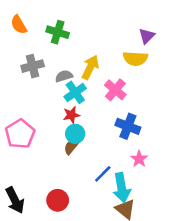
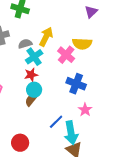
yellow semicircle: (135, 59) -> (82, 44), moved

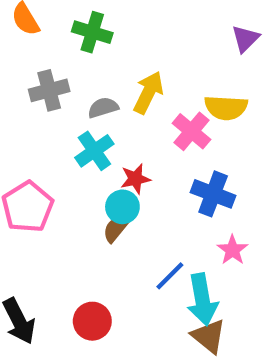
cyan cross: (34, 57) -> (94, 151), moved
red star: (31, 75) -> (135, 179), moved

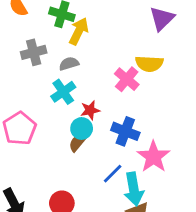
purple triangle: (245, 39) -> (162, 19), size x1.4
yellow arrow: (148, 93) -> (79, 31), moved
blue cross: (213, 194) -> (125, 131), moved
pink star: (232, 250) -> (153, 157), size x1.6

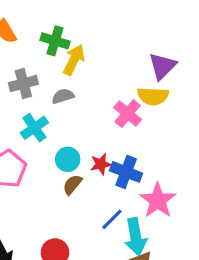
purple triangle: (162, 19) -> (162, 66), moved
cyan cross: (63, 92) -> (34, 128), moved
red star: (90, 110) -> (101, 164), moved
cyan circle: (82, 128) -> (68, 159), moved

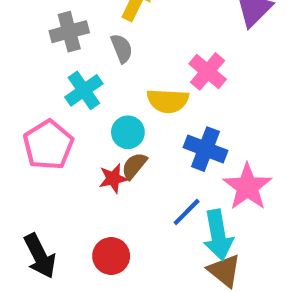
gray semicircle: (63, 96) -> (122, 48), turned 85
yellow semicircle: (153, 96) -> (168, 101), moved
red star: (101, 164) -> (113, 178), moved

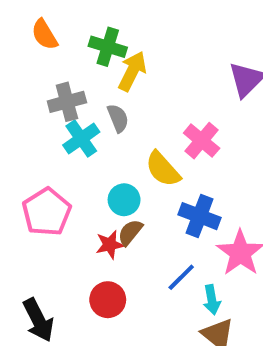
cyan cross: (84, 90) -> (81, 139), moved
yellow semicircle: (168, 101) -> (163, 169), turned 45
cyan arrow: (218, 235) -> (212, 300), size x0.6
red circle: (111, 256) -> (108, 300), moved

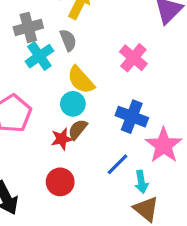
yellow semicircle: (163, 169) -> (81, 80), moved

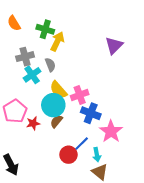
pink cross: (133, 58) -> (80, 95), moved, turned 30
cyan circle: (73, 104) -> (53, 105), size x1.5
red star: (62, 139) -> (33, 123), moved
red circle: (60, 182) -> (68, 155), moved

